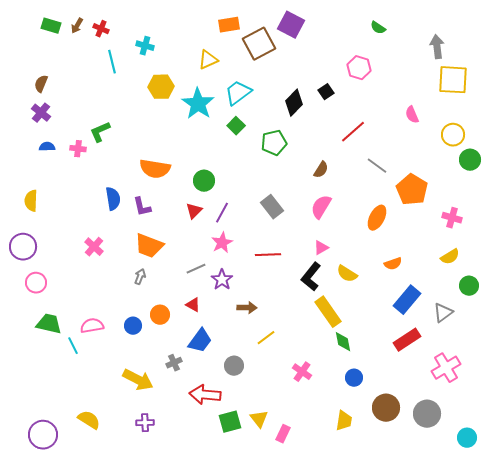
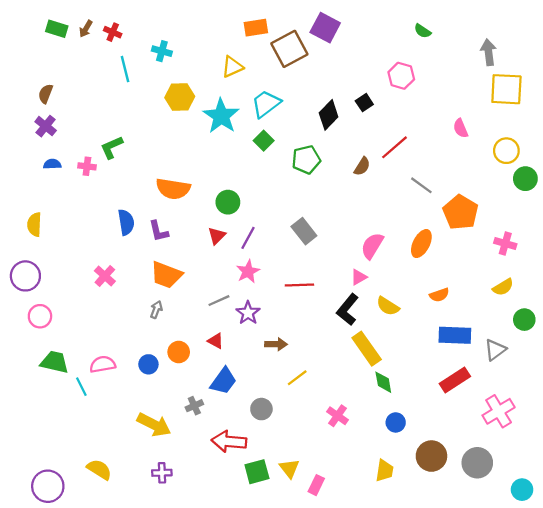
brown semicircle: (321, 170) -> (362, 166), moved
pink semicircle: (321, 207) -> (372, 246), moved
blue rectangle: (407, 300) -> (455, 335), turned 52

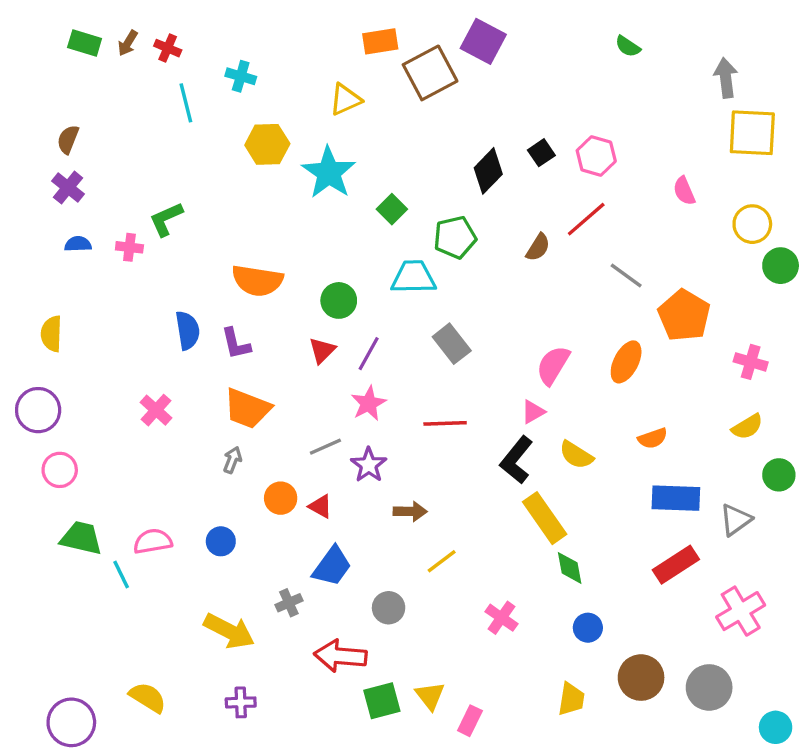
pink hexagon: (401, 76) -> (596, 156), moved
cyan trapezoid: (266, 104) -> (413, 277), moved, turned 36
orange circle: (179, 352) -> (281, 498), moved

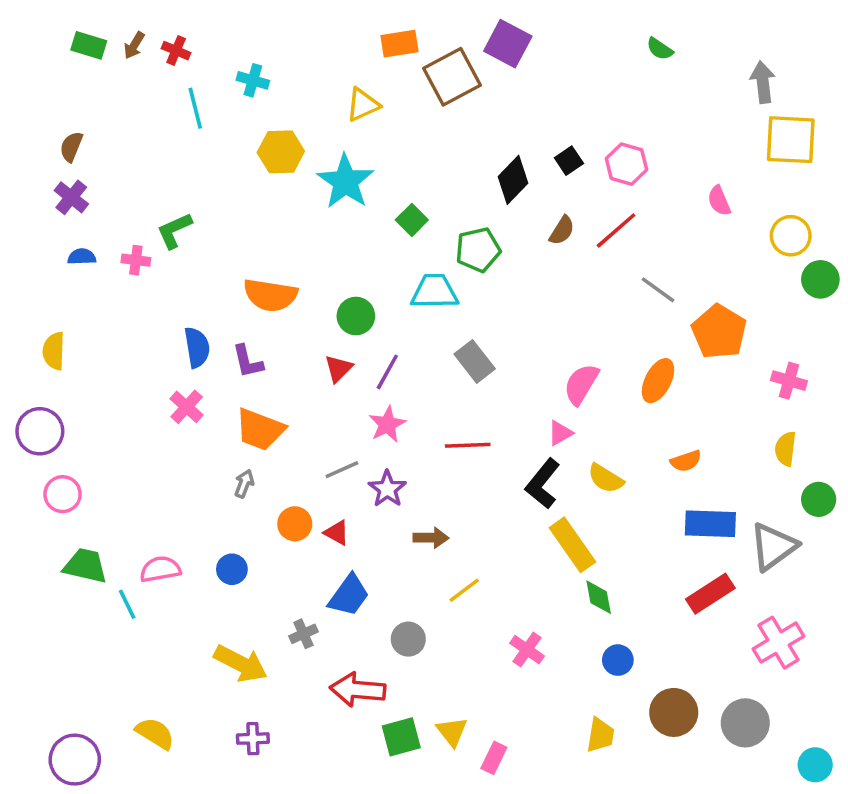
brown semicircle: (538, 247) -> (562, 230), moved
pink cross: (156, 410) -> (187, 407), moved
yellow semicircle: (747, 427) -> (785, 449), turned 128
gray triangle: (736, 520) -> (773, 547), size x1.4

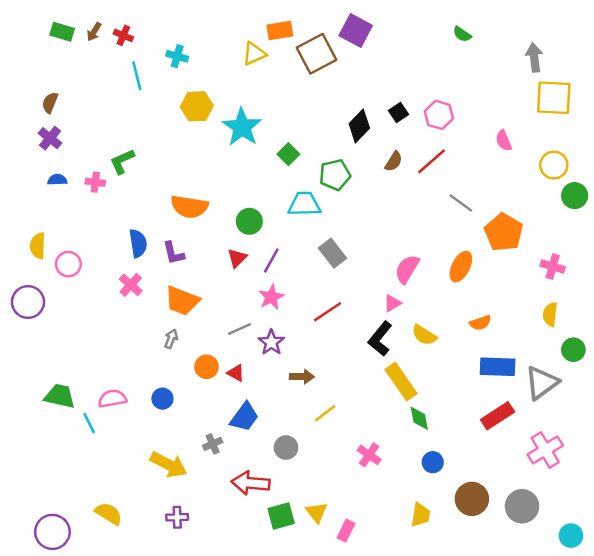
yellow triangle: (363, 105) -> (254, 54), moved
red line: (468, 445) -> (328, 312), turned -32
pink circle: (63, 494) -> (68, 264), moved

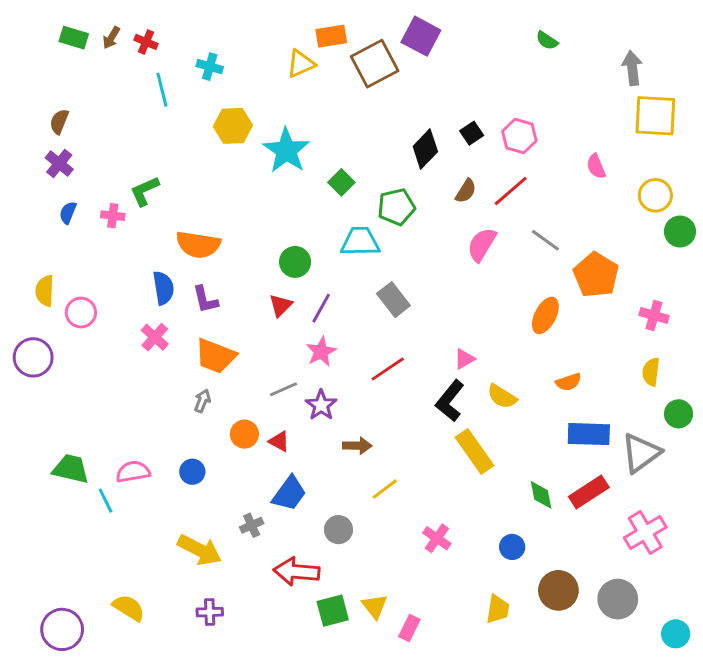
blue semicircle: (57, 180) -> (68, 213), turned -66
orange semicircle: (189, 207) -> (198, 245), moved
pink semicircle: (407, 269) -> (482, 245), moved
green diamond: (419, 418) -> (541, 495), moved

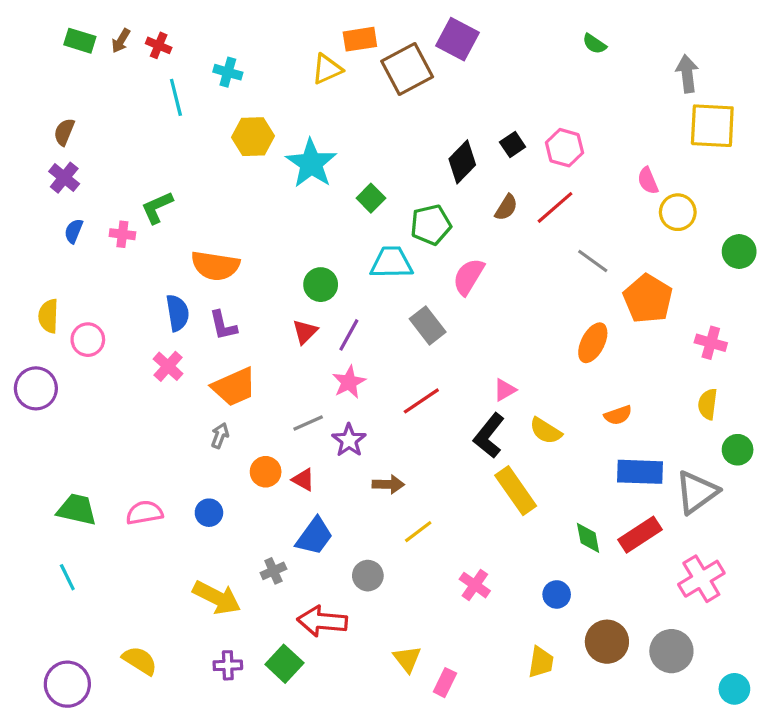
yellow circle: (655, 195) -> (678, 212), moved
pink semicircle: (482, 245) -> (469, 277), moved
orange trapezoid: (215, 356) -> (234, 387), turned -45
cyan line: (106, 501) -> (67, 577), moved
green square: (333, 611) -> (284, 664), moved, turned -32

